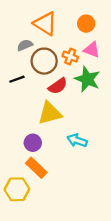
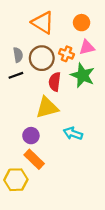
gray semicircle: (25, 45) -> (18, 55), moved, turned 104
pink triangle: (92, 50) -> (87, 47), turned -35
red semicircle: (58, 86) -> (55, 82), turned 132

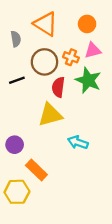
gray semicircle: (18, 55) -> (16, 39), moved
purple circle: (31, 136) -> (15, 145), moved

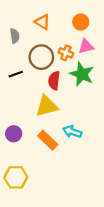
orange triangle: (46, 24) -> (42, 22), size x0.7
orange rectangle: (36, 170) -> (48, 140), moved

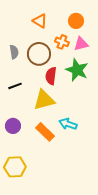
gray semicircle: (15, 36) -> (14, 52), moved
orange cross: (66, 53) -> (62, 42), moved
black line: (16, 74) -> (15, 86), moved

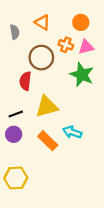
gray semicircle: (14, 52) -> (15, 32), moved
red semicircle: (51, 76) -> (25, 81), moved
black line: (15, 86) -> (16, 114), moved

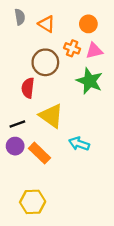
gray semicircle: (15, 32) -> (20, 17), moved
yellow triangle: (47, 107) -> (51, 116), turned 50
orange rectangle: (48, 141) -> (40, 153), moved
yellow hexagon: (16, 178) -> (33, 202), moved

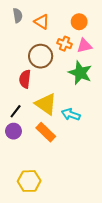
black line: (17, 124) -> (16, 111), turned -32
cyan arrow: (79, 144) -> (71, 114), moved
orange rectangle: (40, 153) -> (46, 132), moved

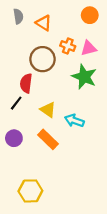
orange circle: (79, 22) -> (90, 15), moved
yellow triangle: (46, 104) -> (48, 110), size x0.7
black line: (16, 111) -> (16, 103), moved

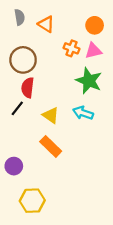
orange circle: (90, 15) -> (95, 25), moved
brown circle: (43, 59) -> (23, 60), moved
cyan arrow: (74, 121) -> (83, 113), moved
purple circle: (14, 138) -> (14, 166), moved

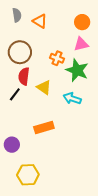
orange cross: (71, 48) -> (57, 58), moved
yellow triangle: (51, 115) -> (44, 87), moved
orange rectangle: (51, 146) -> (44, 128), turned -60

